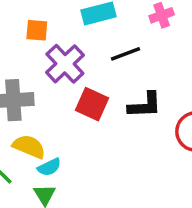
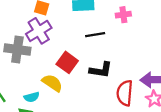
purple cross: (65, 64) -> (39, 31), moved
yellow semicircle: (29, 147) -> (52, 83), moved

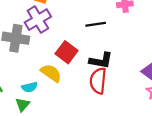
red semicircle: (125, 93) -> (98, 81), moved

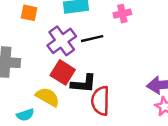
purple cross: (38, 20) -> (62, 41), moved
black L-shape: (101, 61) -> (84, 84), moved

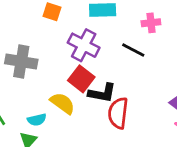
black line: (92, 39) -> (133, 50), moved, turned 35
purple cross: (62, 41) -> (84, 45), turned -32

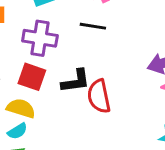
red square: (81, 79) -> (32, 77), moved
yellow semicircle: (62, 103) -> (21, 108), moved

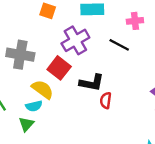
purple cross: (40, 38) -> (75, 40), turned 32
red semicircle: (99, 96) -> (106, 100), size x0.6

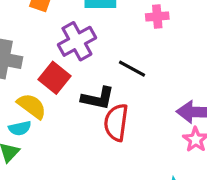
black line: (119, 45) -> (132, 69), moved
red semicircle: (106, 100) -> (116, 122), size x1.6

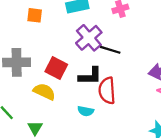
purple cross: (77, 41) -> (89, 38), moved
cyan semicircle: (20, 128) -> (86, 111), moved, turned 35

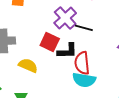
red square: (56, 68) -> (50, 42), moved
cyan semicircle: (86, 111) -> (84, 80), moved, size x1.6

